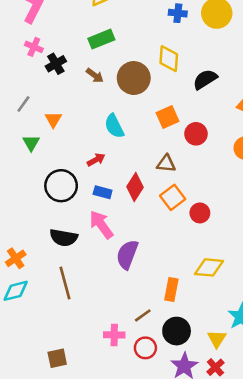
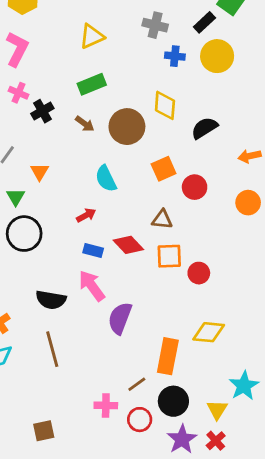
black circle: (61, 186) -> (24, 234), moved
red diamond: (135, 187) -> (128, 245), turned -76
orange square: (173, 197) -> (169, 256), turned 35
orange rectangle: (171, 289) -> (168, 356), size x1.4

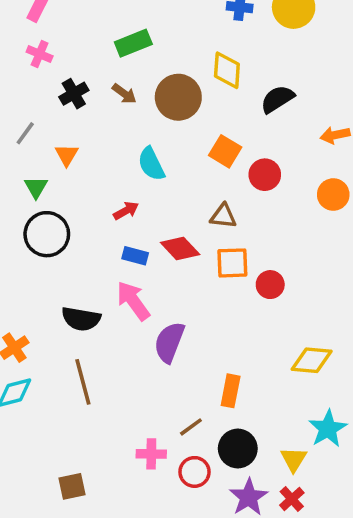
black cross: (42, 111) -> (74, 94), moved
orange square: (164, 169) -> (225, 151), turned -35
yellow diamond: (209, 332) -> (312, 360), moved
orange rectangle: (168, 356) -> (231, 391), size x0.7

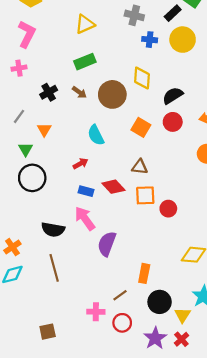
pink cross: (40, 54) -> (19, 68), moved, turned -32
red circle: (265, 175) -> (173, 122), moved
black circle: (238, 449) -> (160, 302), moved

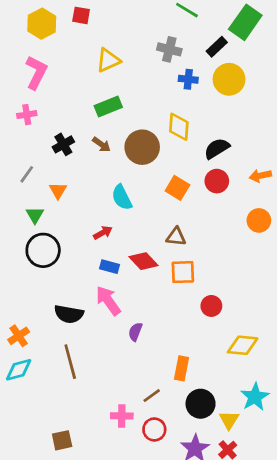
red circle: (168, 209) -> (211, 306), moved
purple semicircle: (107, 244) -> (135, 332), size x0.6

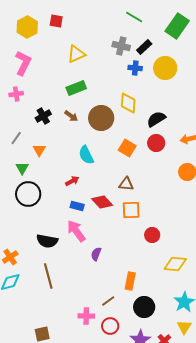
black rectangle: (217, 47) -> (144, 47), moved
yellow triangle: (229, 420) -> (184, 327), moved

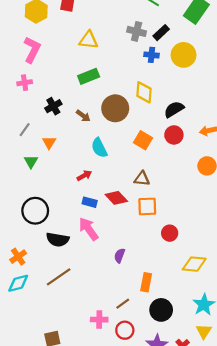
yellow triangle: (76, 54) -> (89, 40), turned 30
brown arrow: (71, 116) -> (83, 116), moved
black circle: (28, 194) -> (35, 211), moved
purple semicircle: (96, 254) -> (120, 256), moved
brown line: (48, 276) -> (59, 277), turned 70

